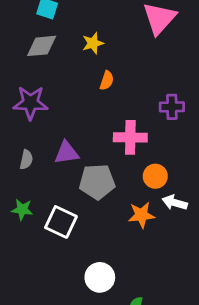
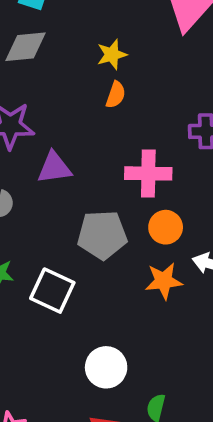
yellow star: (93, 43) -> (112, 54), moved
purple triangle: (67, 153) -> (54, 168), moved
orange circle: (155, 176) -> (166, 227), moved

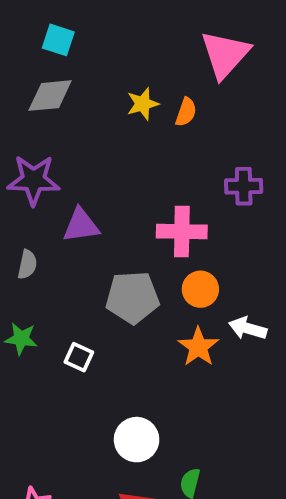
orange semicircle: (116, 95) -> (186, 112), moved
orange star: (164, 281) -> (198, 347), turned -30
white square: (52, 291) -> (79, 357), size x0.6

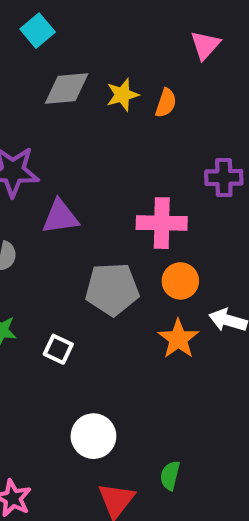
cyan square: (58, 40) -> (38, 31), turned 32
pink triangle: (225, 54) -> (205, 45), size x0.6
gray diamond: (50, 96) -> (67, 89), moved
white circle: (137, 440) -> (93, 436), moved

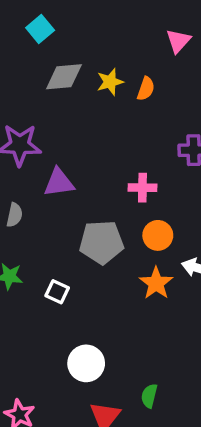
pink cross: (162, 223) -> (142, 188), size x0.7

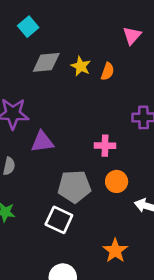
yellow star: (110, 82) -> (81, 66), turned -30
orange star: (156, 283) -> (115, 251), moved
white square: (57, 292) -> (59, 220), moved, size x1.5

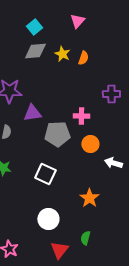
cyan square: (28, 27) -> (34, 27), moved
pink triangle: (132, 36) -> (77, 21), moved
gray pentagon: (74, 187) -> (57, 134), moved

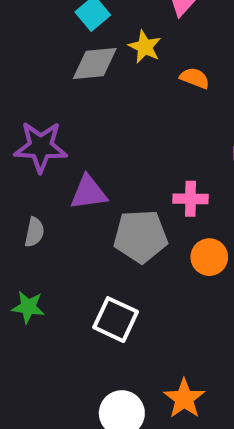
yellow star: (62, 54) -> (145, 47), moved
orange semicircle: (83, 58) -> (195, 78), turned -88
orange star: (89, 198) -> (184, 399), moved

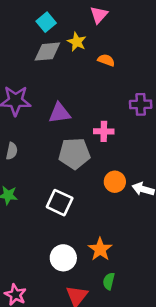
purple triangle: (89, 193) -> (60, 113), moved
orange circle: (209, 257) -> (115, 182), moved

